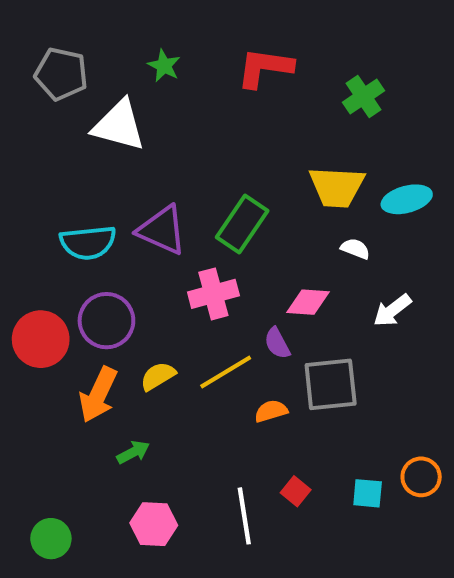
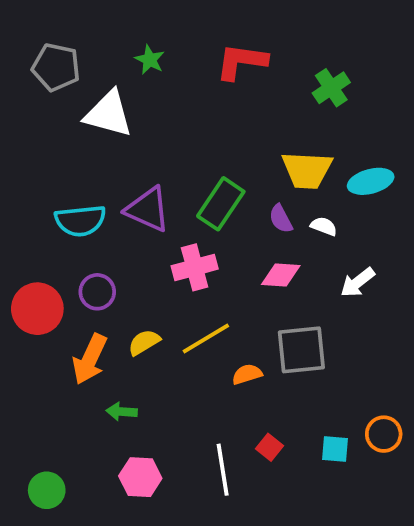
purple circle: (106, 321) -> (97, 292), size x0.7
purple semicircle: (277, 343) -> (281, 219), moved
green arrow: (133, 452) -> (122, 412), turned -148

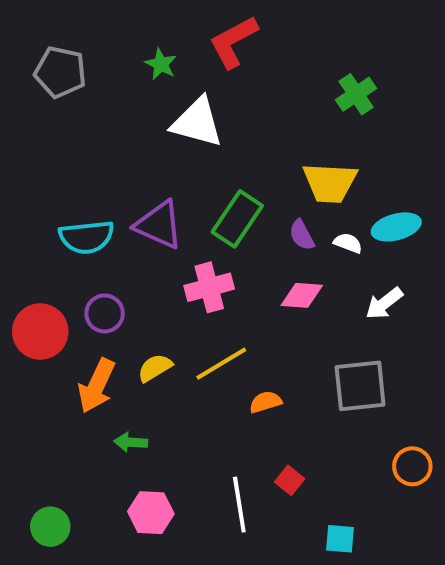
red L-shape: (241, 62) -> (233, 42), moved, turned -36
white triangle: (108, 114) -> (197, 122), moved
cyan ellipse: (371, 181) -> (396, 227), moved
gray square: (301, 350) -> (360, 386), moved
cyan square: (335, 449) -> (340, 539), moved

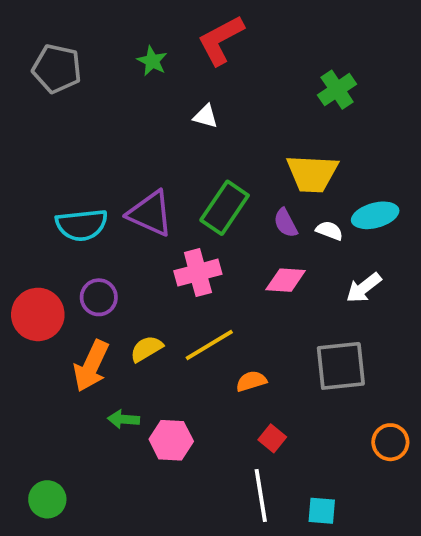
white triangle: (197, 122) -> (206, 116), moved, size x0.5
red square: (290, 480) -> (272, 438), moved
white line: (239, 505) -> (261, 496), moved
pink hexagon: (151, 513) -> (171, 440), moved

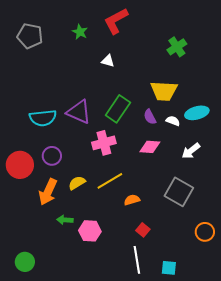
gray square: (341, 366) -> (179, 192), turned 36

